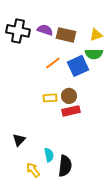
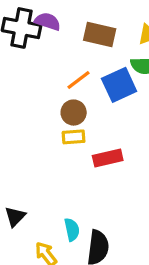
purple semicircle: (45, 30) -> (48, 21), moved
brown circle: (69, 96) -> (74, 113), moved
black triangle: (19, 140) -> (15, 217), moved

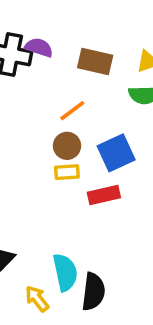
blue square: (119, 85) -> (116, 153), moved
cyan semicircle: (72, 230) -> (65, 272), size x1.5

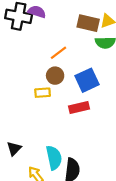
brown rectangle: (95, 61) -> (88, 23), moved
yellow rectangle: (67, 172) -> (43, 93), moved

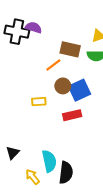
brown rectangle: (88, 23) -> (70, 49), moved
brown circle: (55, 76) -> (63, 86), moved

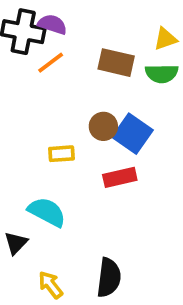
orange line: (53, 65) -> (51, 63), moved
blue square: (80, 90) -> (133, 134), turned -30
cyan semicircle: (49, 161) -> (47, 212), moved, turned -50

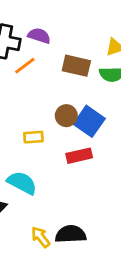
purple semicircle: (52, 24) -> (39, 36), moved
black semicircle: (109, 278) -> (71, 234), turned -100
yellow arrow: (51, 285) -> (41, 237), moved

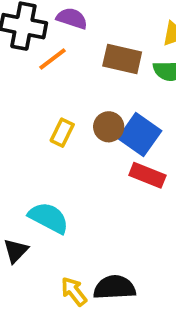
yellow rectangle: (33, 137) -> (62, 133), moved, turned -60
red rectangle: (79, 156) -> (147, 175), moved, turned 35

